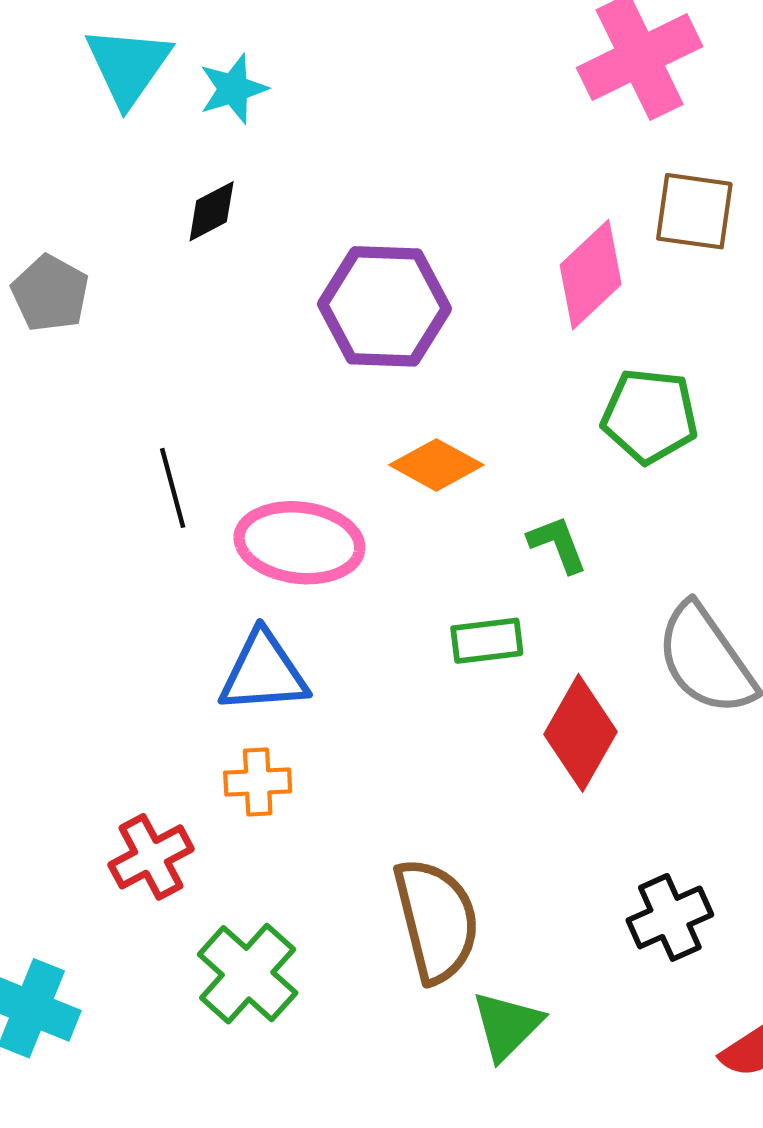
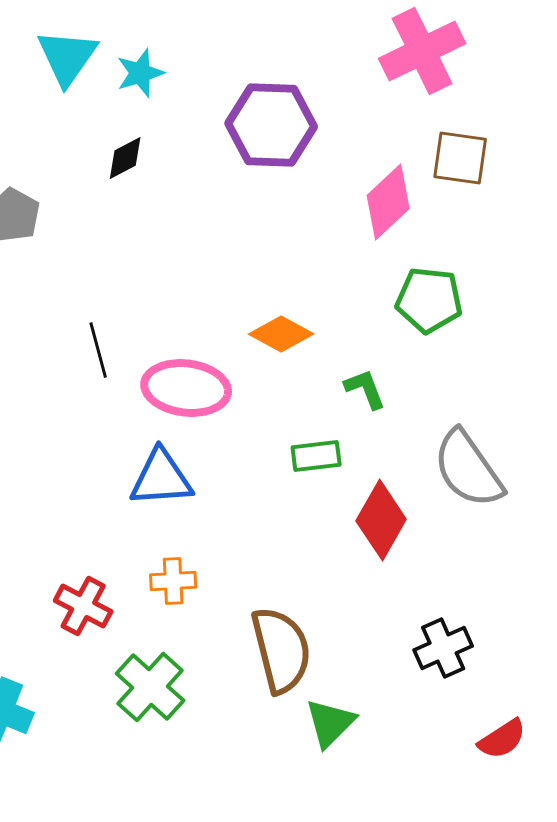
purple hexagon: (384, 306) -> (271, 125), moved
orange cross: (258, 782) -> (173, 581), moved
red cross: (151, 857) -> (83, 606), turned -34

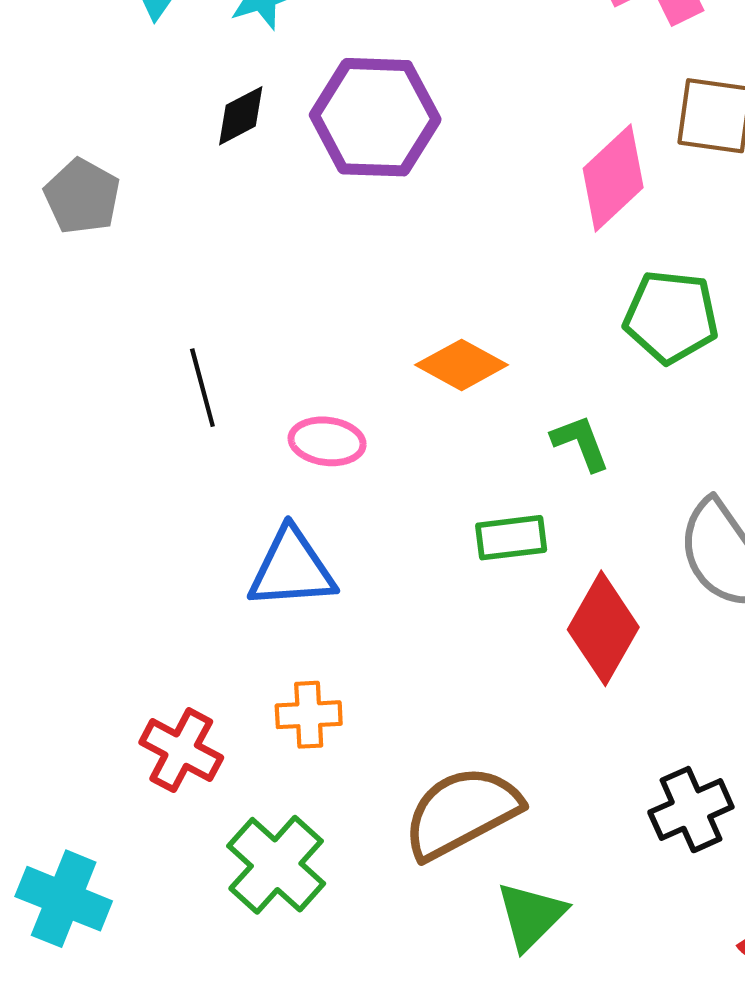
purple hexagon: (271, 125) -> (375, 117), moved
pink ellipse: (186, 388) -> (327, 441), size x0.6
brown semicircle: (281, 650) -> (462, 812), turned -104

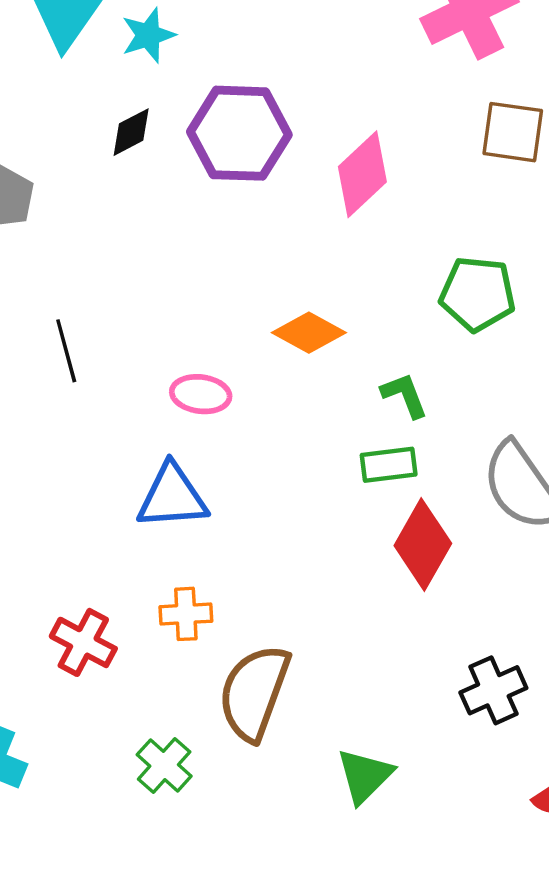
pink diamond: (613, 178) -> (362, 174), moved
black line: (202, 388) -> (66, 351), moved
green rectangle: (511, 538) -> (389, 465), moved
brown semicircle: (462, 812) -> (254, 693), moved, turned -42
green cross: (276, 865) -> (164, 765), moved, size x0.7

